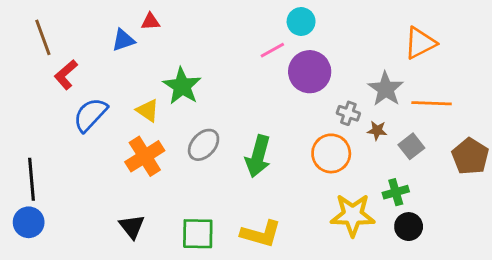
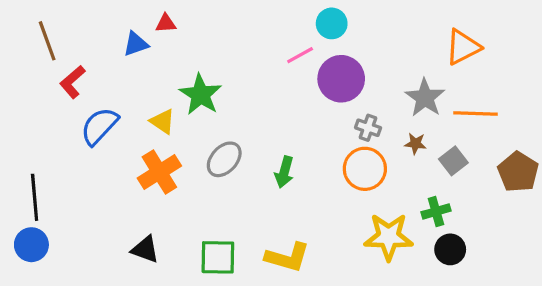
gray cross: (348, 113) -> (368, 128), moved
green arrow: (258, 156) -> (284, 172), size x0.7
black triangle: (132, 227) -> (145, 249), turned -32

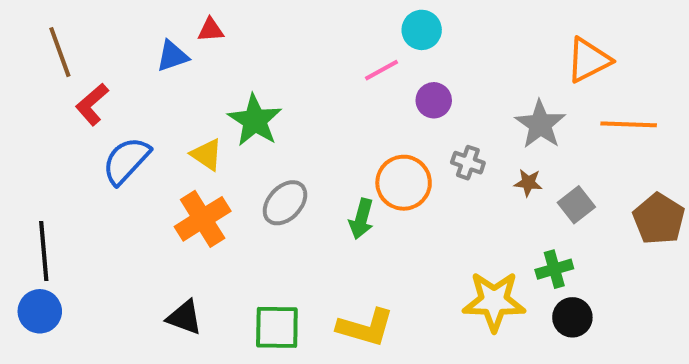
purple circle: (341, 79) -> (434, 100), size x0.6
orange line: (475, 114) -> (629, 124), moved
orange circle: (365, 169) -> (404, 183), moved

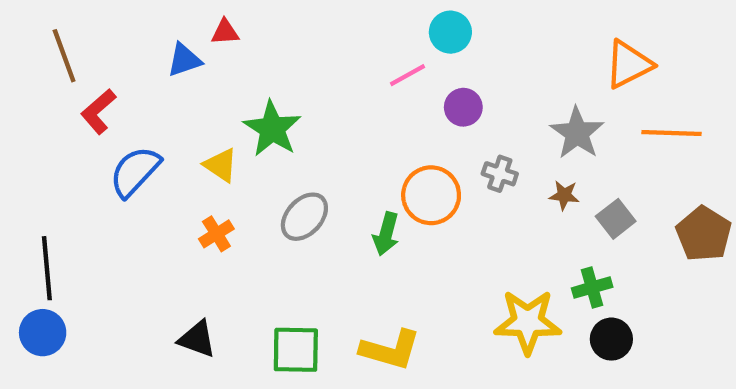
orange cross: (203, 219) -> (216, 234), size x0.6

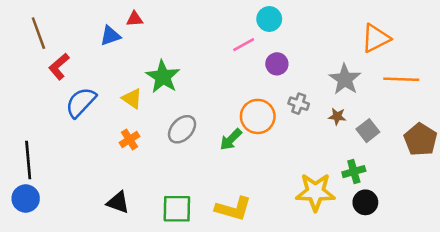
green arrow: (386, 234) -> (231, 140), turned 30

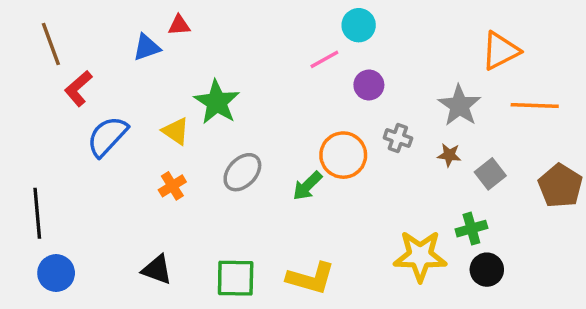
blue circle: (26, 198) -> (56, 273), moved

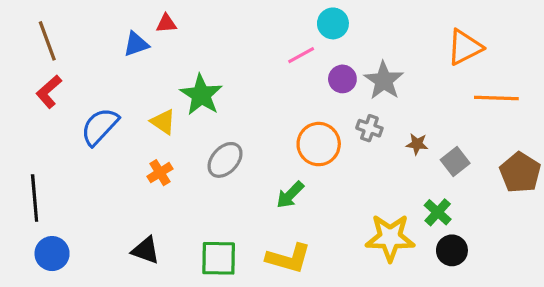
red L-shape: (78, 88) -> (49, 92), moved
gray star: (459, 106) -> (384, 81), moved
green arrow: (307, 186) -> (290, 195), moved
green cross: (471, 229) -> (438, 212), turned -32

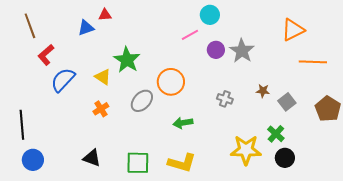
red L-shape: (49, 92) -> (46, 55), moved
gray cross: (369, 128) -> (225, 99), moved
orange circle: (319, 144) -> (171, 82), moved
green arrow: (290, 195) -> (183, 123), turned 36

